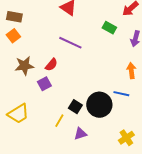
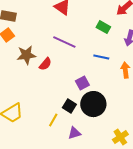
brown star: (24, 66) -> (26, 55), moved
purple square: (44, 84) -> (82, 83), moved
blue line: (121, 94) -> (101, 57), moved

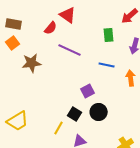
green rectangle: (103, 27) -> (109, 35), turned 56
red semicircle: (45, 64) -> (51, 28), moved
black circle: (93, 104) -> (99, 112), size x0.7

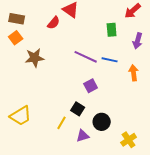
purple line: (70, 50) -> (86, 57), moved
black circle: (99, 112) -> (102, 122), moved

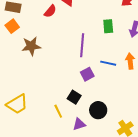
green rectangle: (112, 30) -> (108, 26), moved
purple line: (86, 57) -> (82, 45), turned 70
blue line: (110, 60) -> (108, 63), moved
yellow line: (62, 123) -> (58, 111), turned -56

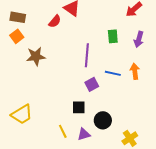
black square: (74, 97) -> (79, 107), turned -32
yellow line: (58, 111) -> (63, 131), moved

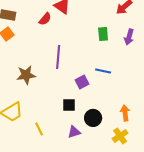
purple line: (87, 55) -> (58, 57), moved
brown star: (36, 56) -> (26, 75), moved
orange arrow: (135, 71) -> (125, 113), moved
yellow line: (63, 131) -> (39, 129), moved

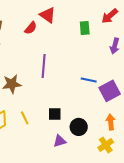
green rectangle: (103, 34) -> (85, 28), moved
purple square: (82, 82) -> (110, 91), moved, size x1.5
yellow line: (39, 129) -> (25, 118), moved

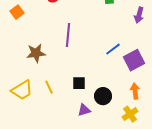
blue line: (89, 80) -> (113, 49), turned -49

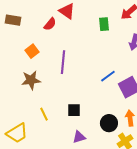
orange square: (17, 12) -> (32, 51), moved
yellow trapezoid: (22, 90) -> (17, 133), moved
black circle: (103, 96) -> (109, 123), moved

